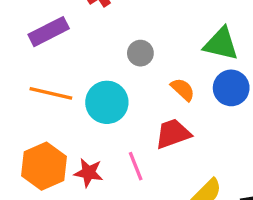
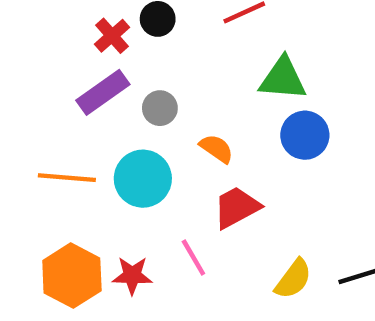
purple rectangle: (49, 32) -> (103, 92), moved
gray circle: (140, 53) -> (160, 108), moved
orange semicircle: (183, 89) -> (217, 149), moved

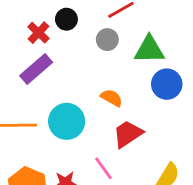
gray circle: (160, 108) -> (107, 40), moved

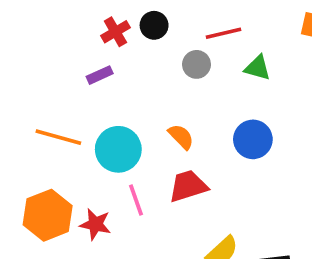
green triangle: (149, 50) -> (257, 68), moved, size x0.7
purple rectangle: (36, 69) -> (100, 75), size x0.6
pink line: (103, 168) -> (136, 200), moved

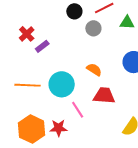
black circle: (154, 25) -> (74, 11), moved
red cross: (115, 32) -> (27, 34), moved
red trapezoid: (188, 186) -> (104, 96), turned 35

